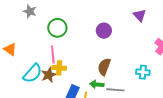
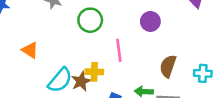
pink line: (53, 54) -> (119, 50), moved
brown semicircle: (104, 67) -> (168, 66), moved

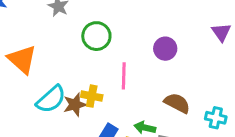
orange triangle: (30, 50) -> (22, 59), size x1.5
brown semicircle: (168, 66) -> (177, 103), turned 90

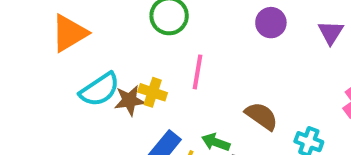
purple circle: (165, 49) -> (271, 23), moved
orange triangle: (22, 59) -> (69, 33), turned 40

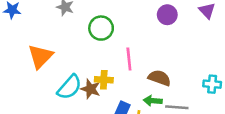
brown star: (129, 100) -> (90, 89), turned -30
brown semicircle: (262, 116) -> (159, 78), moved

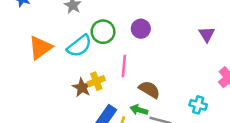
purple circle: (167, 15) -> (141, 29), moved
yellow cross: (104, 80) -> (96, 81), turned -35
cyan semicircle: (70, 87) -> (79, 46), moved

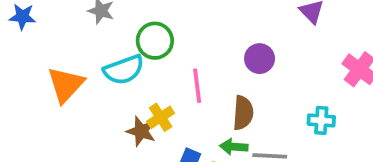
purple circle: (141, 29) -> (260, 59), moved
cyan semicircle: (79, 46) -> (124, 70), turned 30
brown semicircle: (149, 89) -> (243, 113), turned 75

